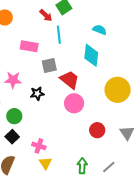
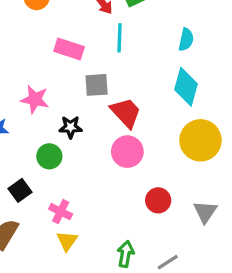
cyan semicircle: (100, 30) -> (186, 40), turned 72
cyan diamond: (91, 55) -> (186, 87), moved
green circle: (14, 116) -> (49, 156), moved

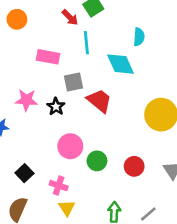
cyan diamond: (186, 87) -> (120, 64), moved, turned -32
black star: (71, 127) -> (56, 107), moved, turned -30
pink circle: (127, 152) -> (70, 146), moved
green circle: (49, 156) -> (97, 161), moved

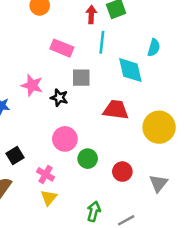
red arrow: (70, 17) -> (91, 15), turned -144
red trapezoid: (99, 101) -> (116, 110), moved, turned -44
black star: (56, 107) -> (59, 98), turned -30

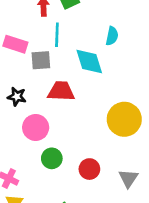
gray square: (81, 78) -> (41, 60), moved
red trapezoid: (116, 110) -> (61, 91), moved
pink circle: (65, 139) -> (36, 127), moved

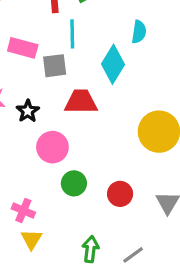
cyan diamond: (89, 62) -> (113, 64), turned 52
black star: (17, 97) -> (28, 111), turned 30

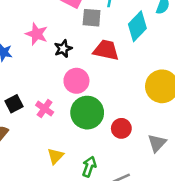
green circle: (74, 183) -> (87, 113), size x1.6
pink cross: (23, 210) -> (45, 109), moved
yellow triangle: (31, 239) -> (55, 156), moved

